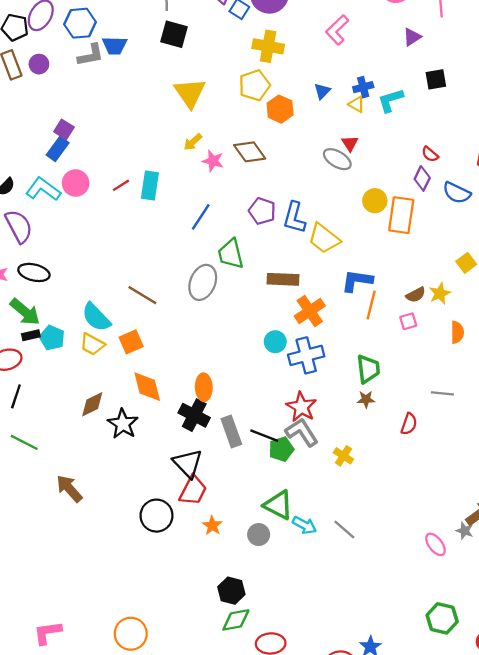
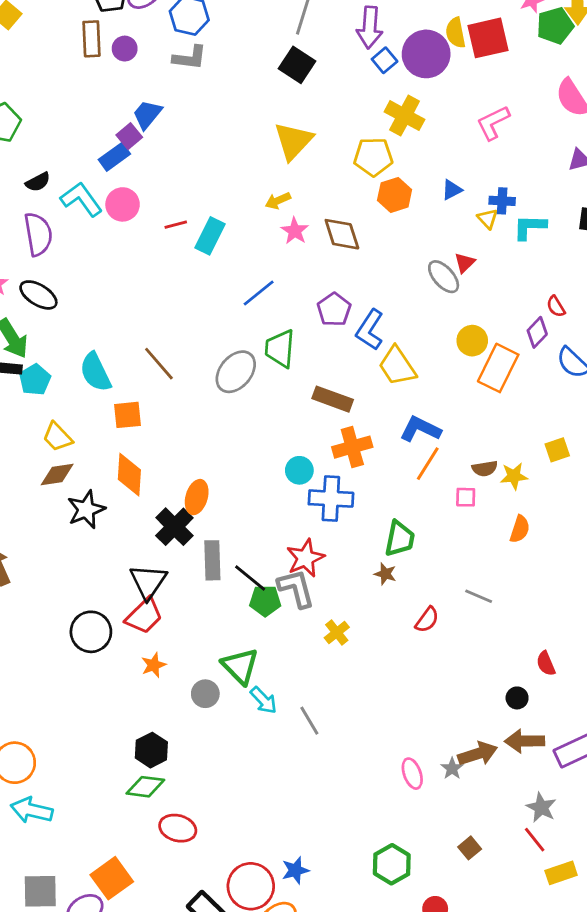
blue trapezoid: (115, 46) -> (147, 114), moved, turned 110
yellow trapezoid: (92, 344) -> (57, 437), moved

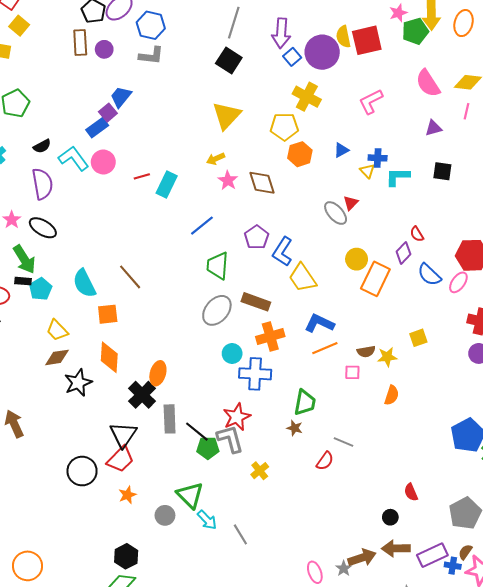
gray ellipse: (236, 372) -> (217, 310), moved
orange line: (428, 464) -> (325, 348), turned 35
gray line: (479, 596) -> (344, 442), moved

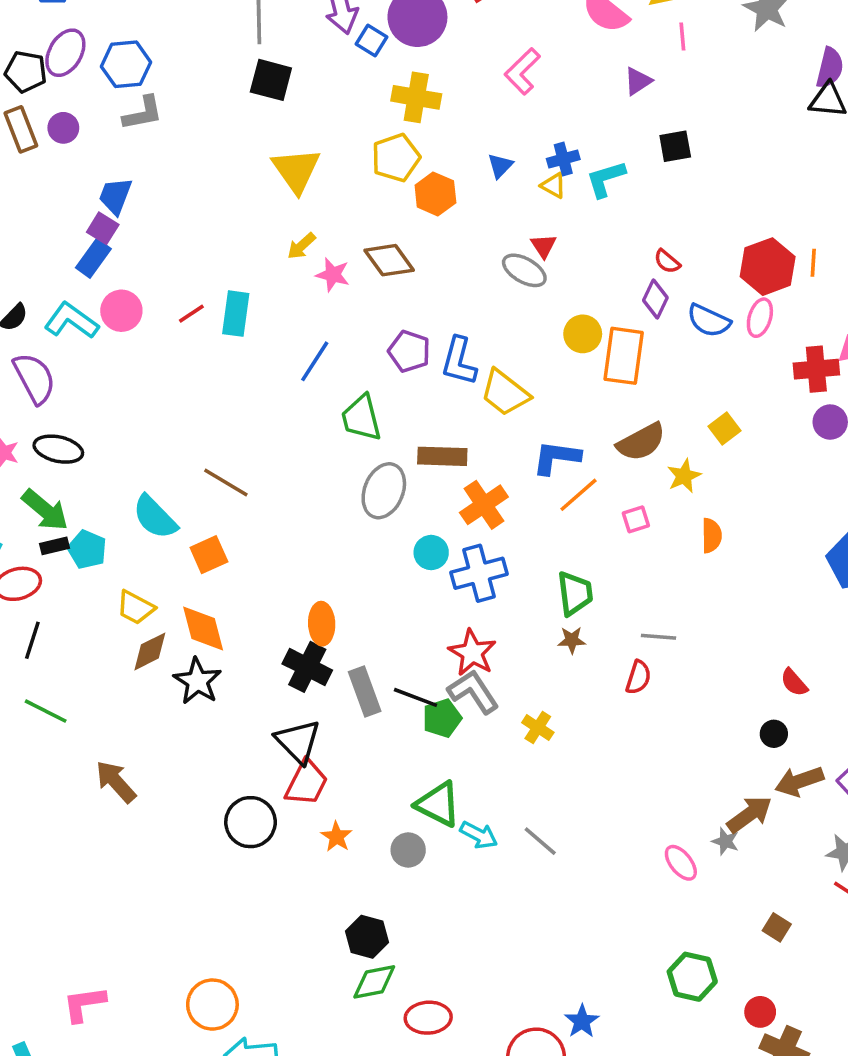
brown semicircle: (366, 352) -> (641, 442), moved, size x1.6
orange diamond: (109, 357) -> (203, 629), moved

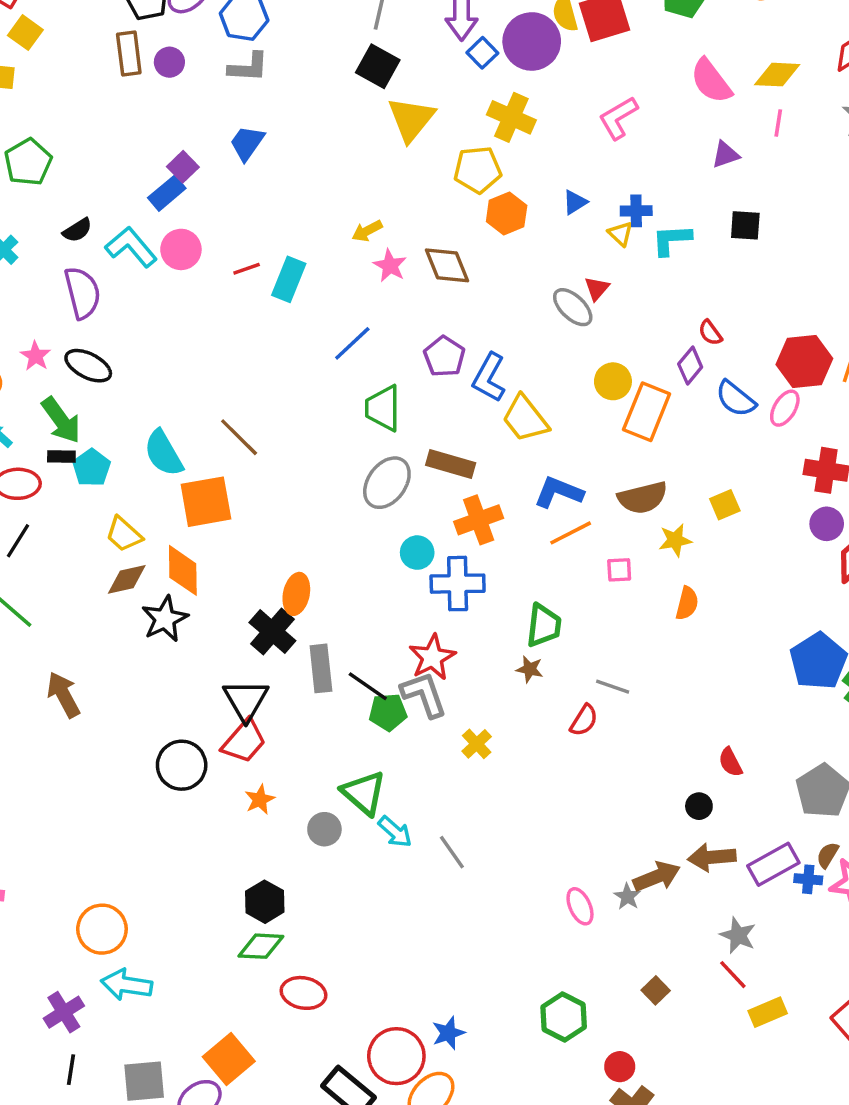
yellow triangle: (296, 170) -> (411, 119), moved
blue trapezoid: (115, 196) -> (247, 143), moved
orange square: (209, 555) -> (206, 502), size x1.5

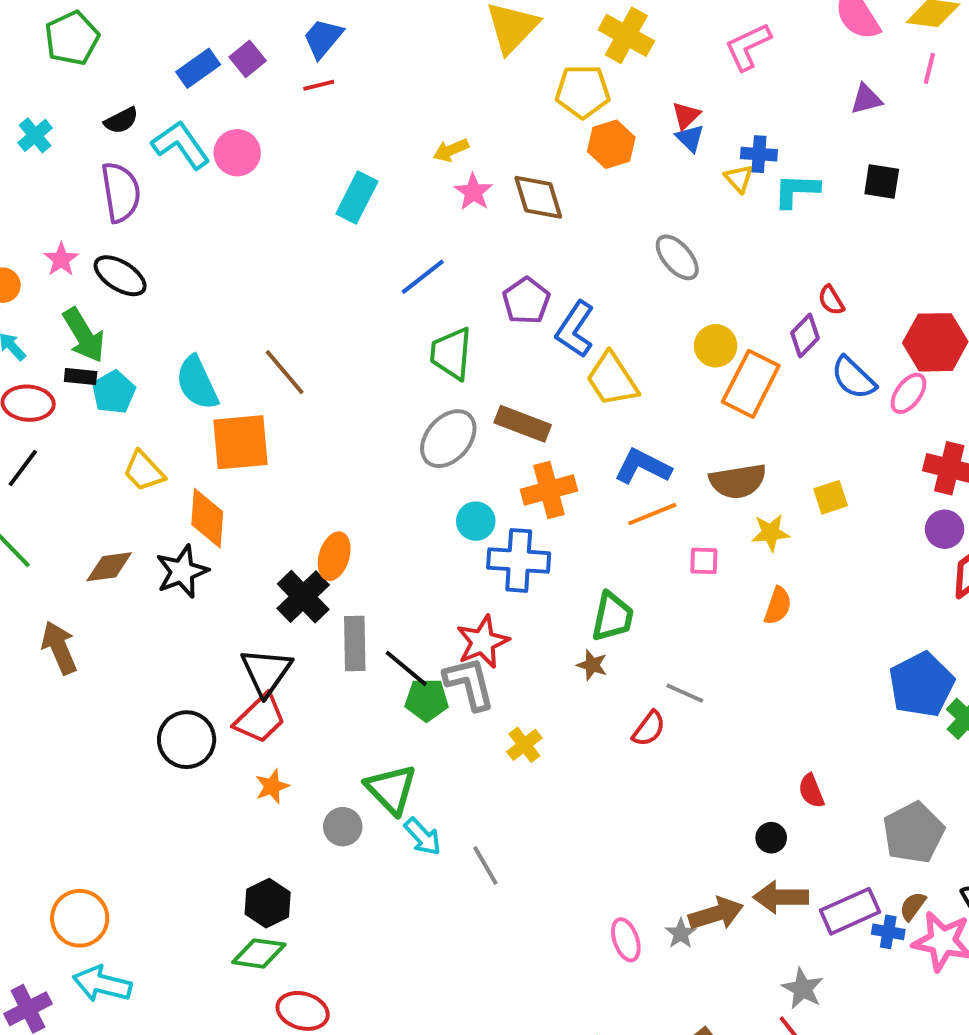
blue rectangle: (167, 193) -> (198, 68), moved
blue triangle: (575, 202) -> (690, 138), turned -48
red line: (247, 269) -> (319, 85), moved
red triangle: (597, 289) -> (686, 115), moved
brown diamond: (127, 579) -> (109, 567), moved

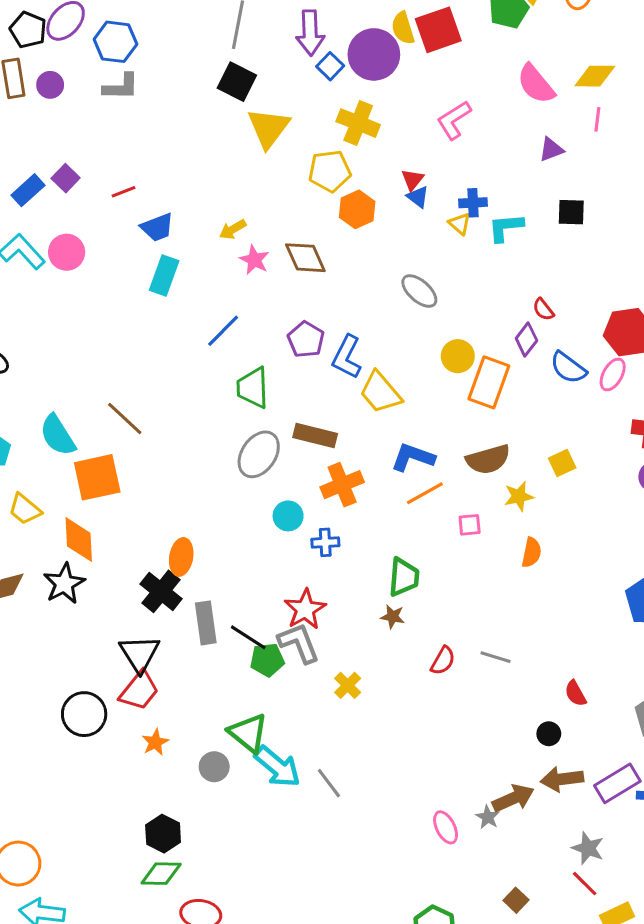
blue trapezoid: (323, 38) -> (157, 227), moved, turned -144
blue cross: (519, 560) -> (325, 542), size x0.6
gray line: (685, 693) -> (496, 657), moved
cyan arrow: (423, 837) -> (277, 767), size x1.5

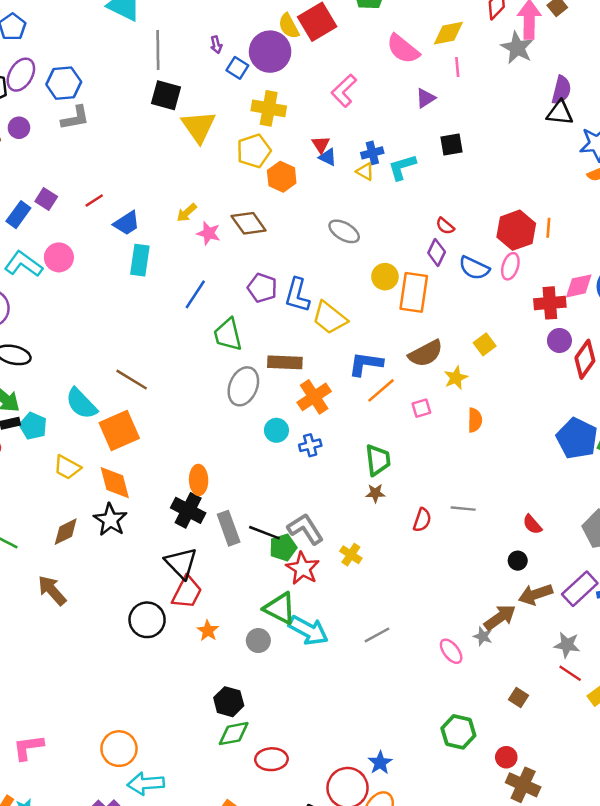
purple arrow: (310, 33) -> (216, 45), size x0.5
red star: (305, 609) -> (303, 568), moved
gray line: (329, 783) -> (377, 635), moved, turned -70

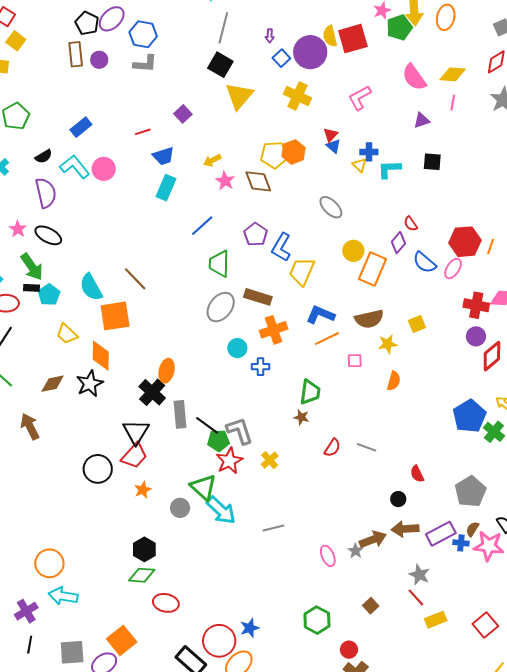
yellow pentagon: (254, 151) -> (274, 155), moved
purple square: (46, 199) -> (183, 114), moved
yellow trapezoid: (330, 318) -> (302, 271), turned 60

